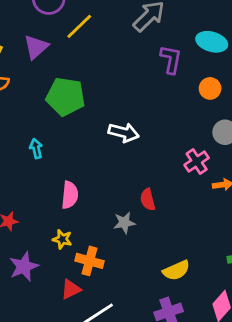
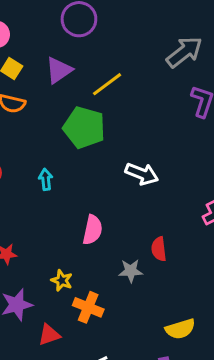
yellow line: (79, 26) -> (107, 84), moved
pink semicircle: (70, 195) -> (93, 230), moved
red triangle: (71, 289) -> (49, 335), moved

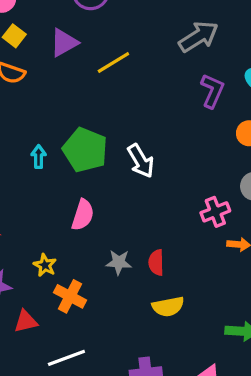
green pentagon: (84, 127) -> (85, 150), moved
white arrow: (142, 174) -> (141, 161), turned 32
red semicircle: (159, 249) -> (156, 262), moved
yellow semicircle: (180, 329) -> (168, 307), moved

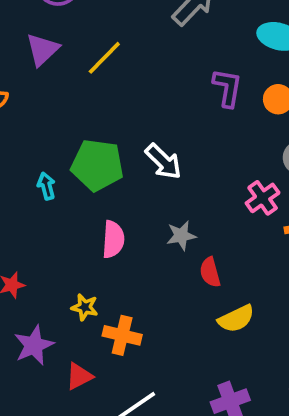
purple L-shape: (212, 91) -> (227, 88), moved
gray star: (119, 262) -> (181, 236), moved

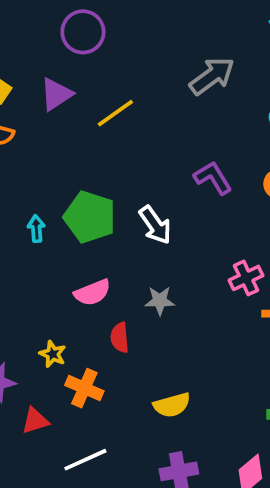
purple L-shape: (227, 88) -> (213, 178), moved, turned -51
pink semicircle: (113, 239) -> (92, 292), turned 54
red semicircle: (210, 272) -> (120, 338), moved
yellow semicircle: (236, 319) -> (172, 405), moved

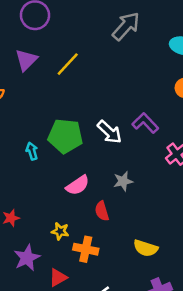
purple L-shape: (213, 178) -> (145, 123), moved
yellow semicircle: (172, 405) -> (146, 248), turned 45

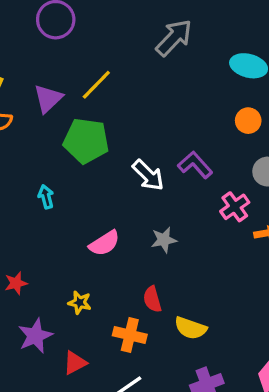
purple triangle: (26, 60) -> (48, 99), moved
green pentagon: (65, 136) -> (86, 141), moved
red semicircle: (102, 211) -> (152, 299), moved
orange cross: (86, 249) -> (130, 335), moved

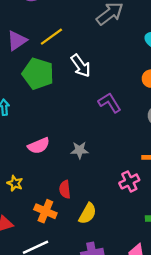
white arrow: (148, 175) -> (81, 66), moved
pink cross: (235, 207) -> (129, 181), moved
yellow semicircle: (190, 328) -> (88, 213), turned -90

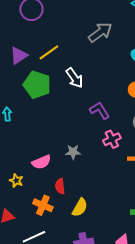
pink semicircle: (39, 146) -> (41, 162), moved
pink cross: (129, 181) -> (112, 139), moved

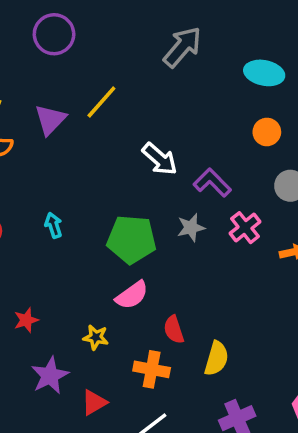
white arrow: (74, 78) -> (160, 159), moved
green pentagon: (37, 85) -> (132, 239), moved
gray star: (73, 152) -> (191, 228), moved

